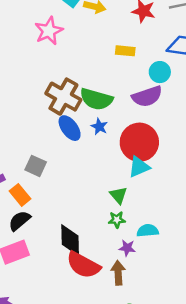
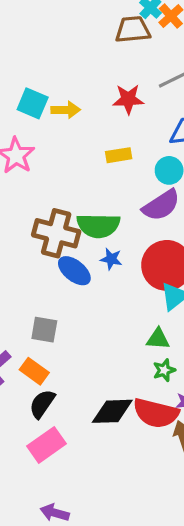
green triangle: (118, 195) -> (158, 339), turned -30
black diamond: (70, 240) -> (112, 411), turned -76
red semicircle: (83, 265) -> (156, 413), moved

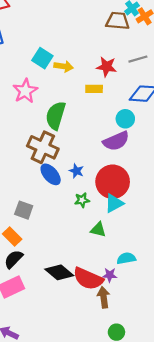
yellow rectangle: (119, 155) -> (94, 89), moved
green semicircle: (98, 226) -> (56, 116), moved, turned 96
green star: (164, 370) -> (82, 200), moved
black diamond: (112, 411) -> (59, 272), turned 32

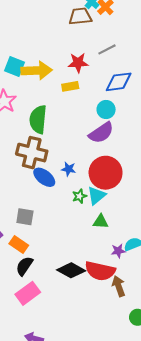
yellow arrow: (64, 66) -> (37, 70), size x1.6
cyan triangle: (114, 203) -> (96, 196), moved
purple star: (110, 275) -> (118, 251), moved

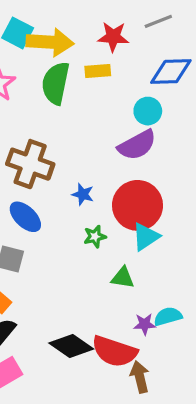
green semicircle: (38, 119) -> (56, 83), moved
blue ellipse: (44, 177) -> (25, 217), moved
cyan triangle: (96, 196) -> (146, 237), moved

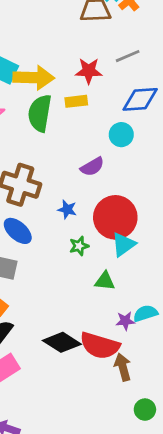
purple semicircle: (137, 145) -> (92, 167), moved, size x0.7

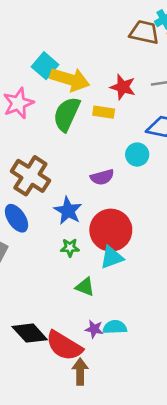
blue star: (67, 209) -> (68, 211), size x1.5

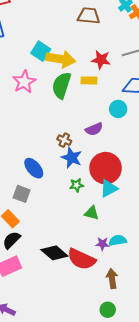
brown trapezoid: (144, 32) -> (89, 16), moved
brown cross: (30, 176) -> (64, 140), moved, size x0.5
brown arrow: (80, 371) -> (112, 279), moved

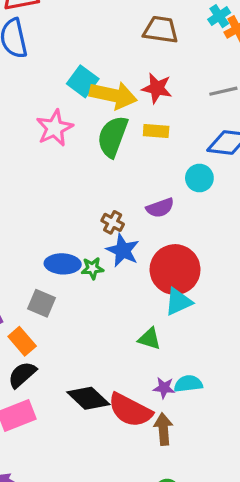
red star: (101, 60) -> (157, 88), moved
blue ellipse: (34, 168) -> (63, 264), turned -50
green star: (77, 185) -> (92, 268), moved
brown arrow: (112, 279) -> (163, 429), moved

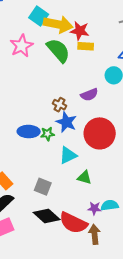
red star: (157, 88) -> (80, 31), moved
green semicircle: (113, 137) -> (58, 50), turned 120
cyan triangle: (178, 302) -> (68, 155), moved
gray square: (41, 303) -> (43, 187), moved

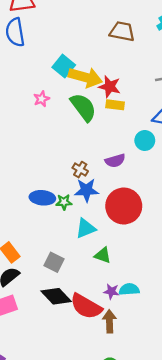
pink star: (22, 46) -> (42, 99), size x0.6
blue star: (66, 122) -> (86, 190), turned -30

